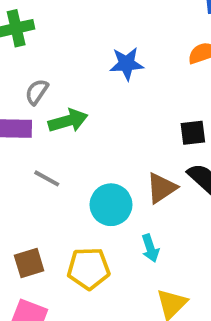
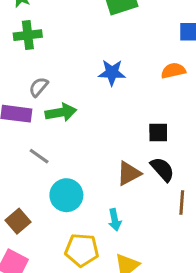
cyan circle: (111, 205) -> (66, 195), moved
brown square: (29, 263) -> (18, 221), turned -30
yellow pentagon: (89, 268) -> (82, 250), moved

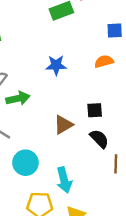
brown triangle: (129, 173) -> (63, 125), moved
cyan arrow: (115, 220) -> (64, 180), size x1.5

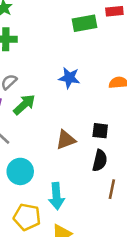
green arrow: (18, 98) -> (24, 105), turned -40
black semicircle: (99, 139) -> (100, 161), turned 48

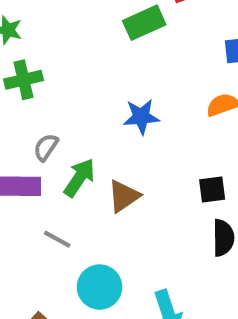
brown triangle: (66, 140) -> (124, 196), moved

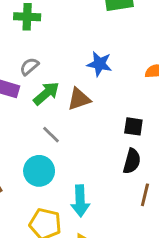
brown triangle: (124, 196) -> (79, 99), moved
gray line: (57, 239) -> (51, 135), moved

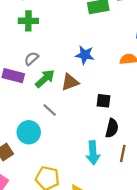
black square: (133, 126) -> (103, 101), moved
cyan circle: (39, 171) -> (29, 132), moved
cyan arrow: (80, 201) -> (93, 153), moved

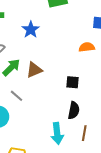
blue star: (85, 55) -> (31, 30), moved, turned 30
black square: (103, 101) -> (72, 82), moved

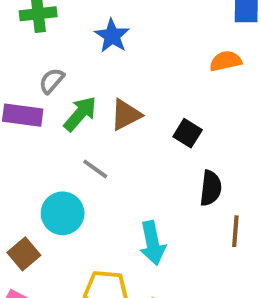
black square: (72, 82) -> (188, 133), moved, turned 32
cyan arrow: (57, 133) -> (152, 243), moved

